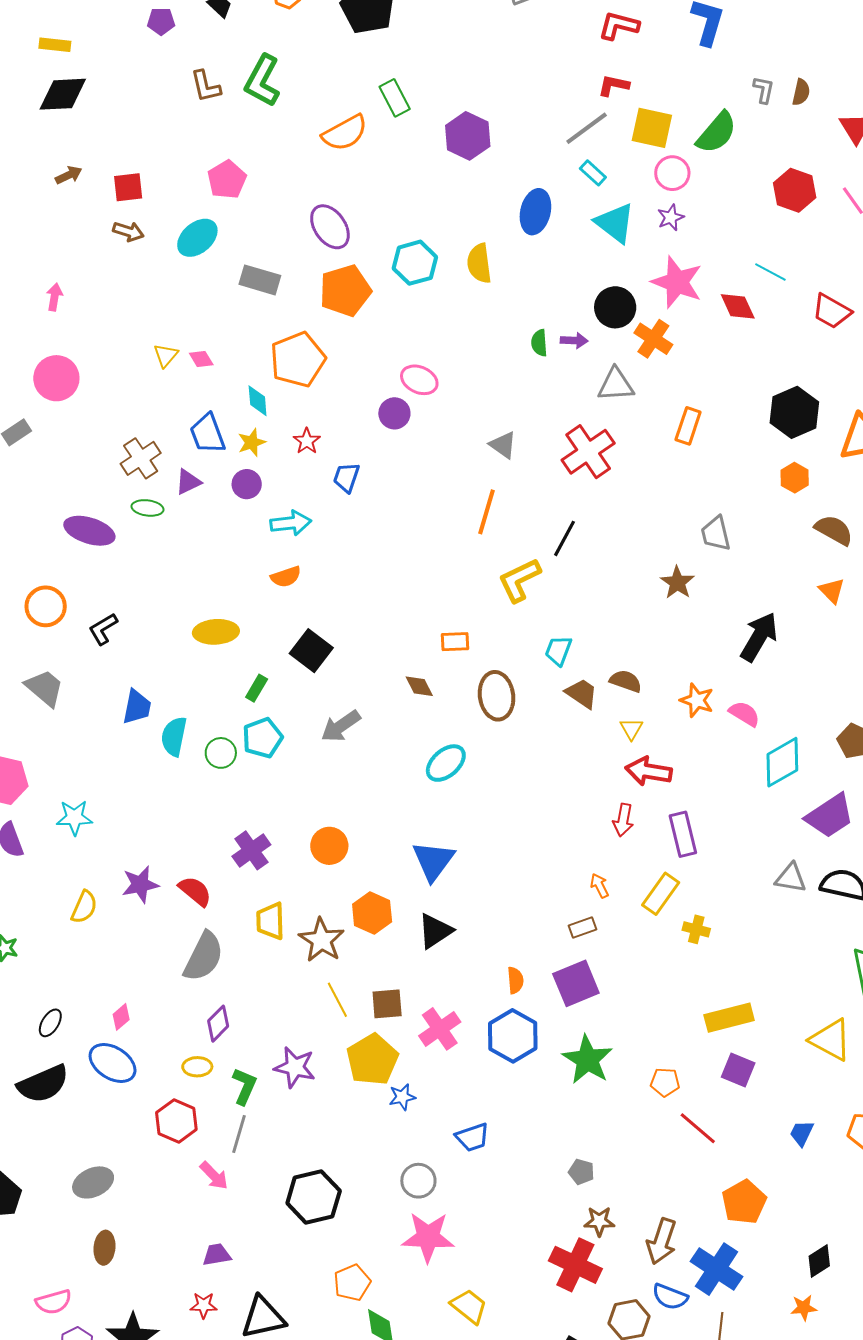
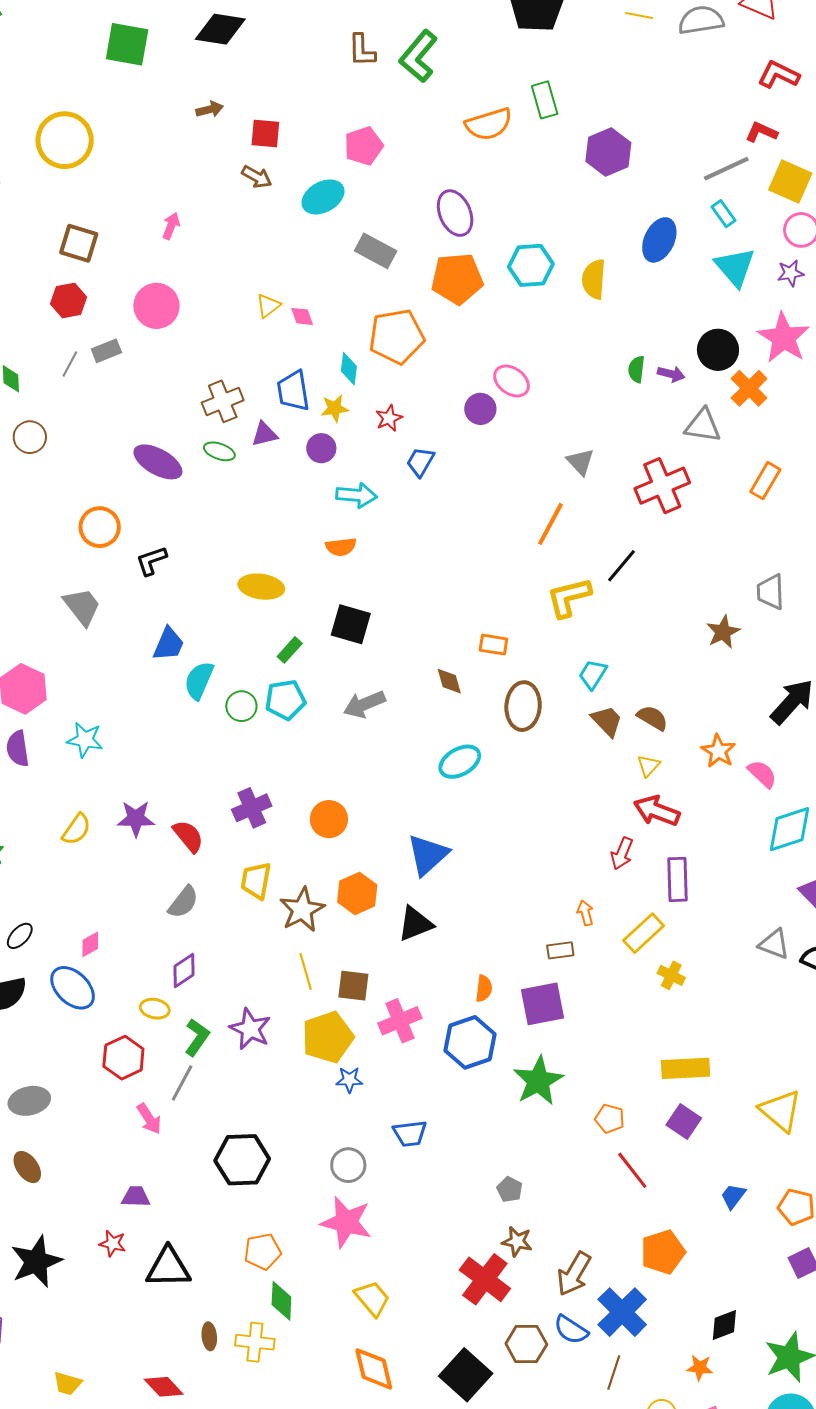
black square: (311, 651) -> (351, 624), turned -33
gray semicircle: (204, 957) -> (183, 902), size x0.7
brown ellipse: (104, 1248) -> (27, 1167), turned -52

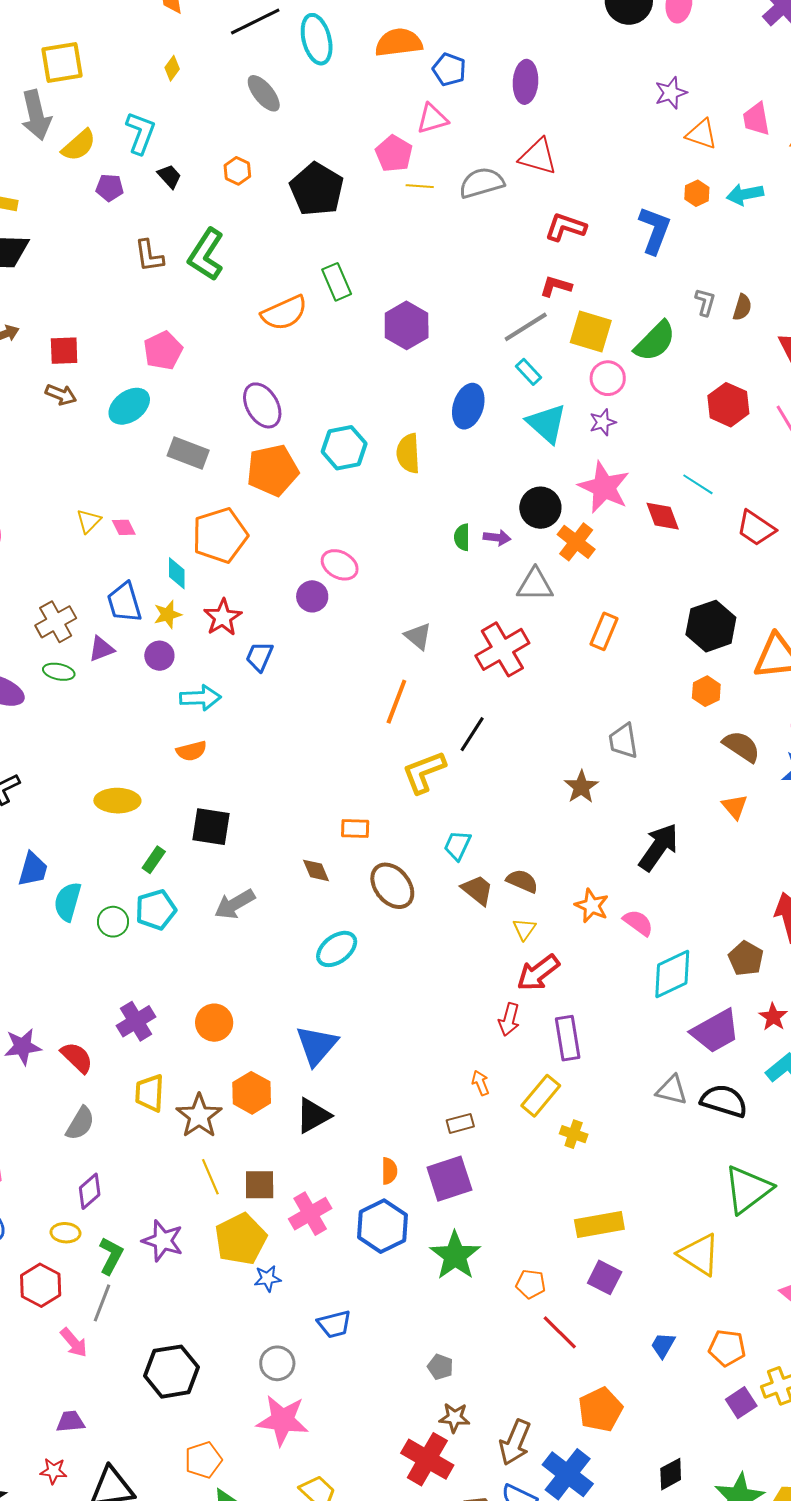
red star: (389, 418) -> (223, 617), size x1.4
brown ellipse: (523, 706) -> (392, 886), turned -36
red arrow: (657, 811) -> (538, 973), turned -51

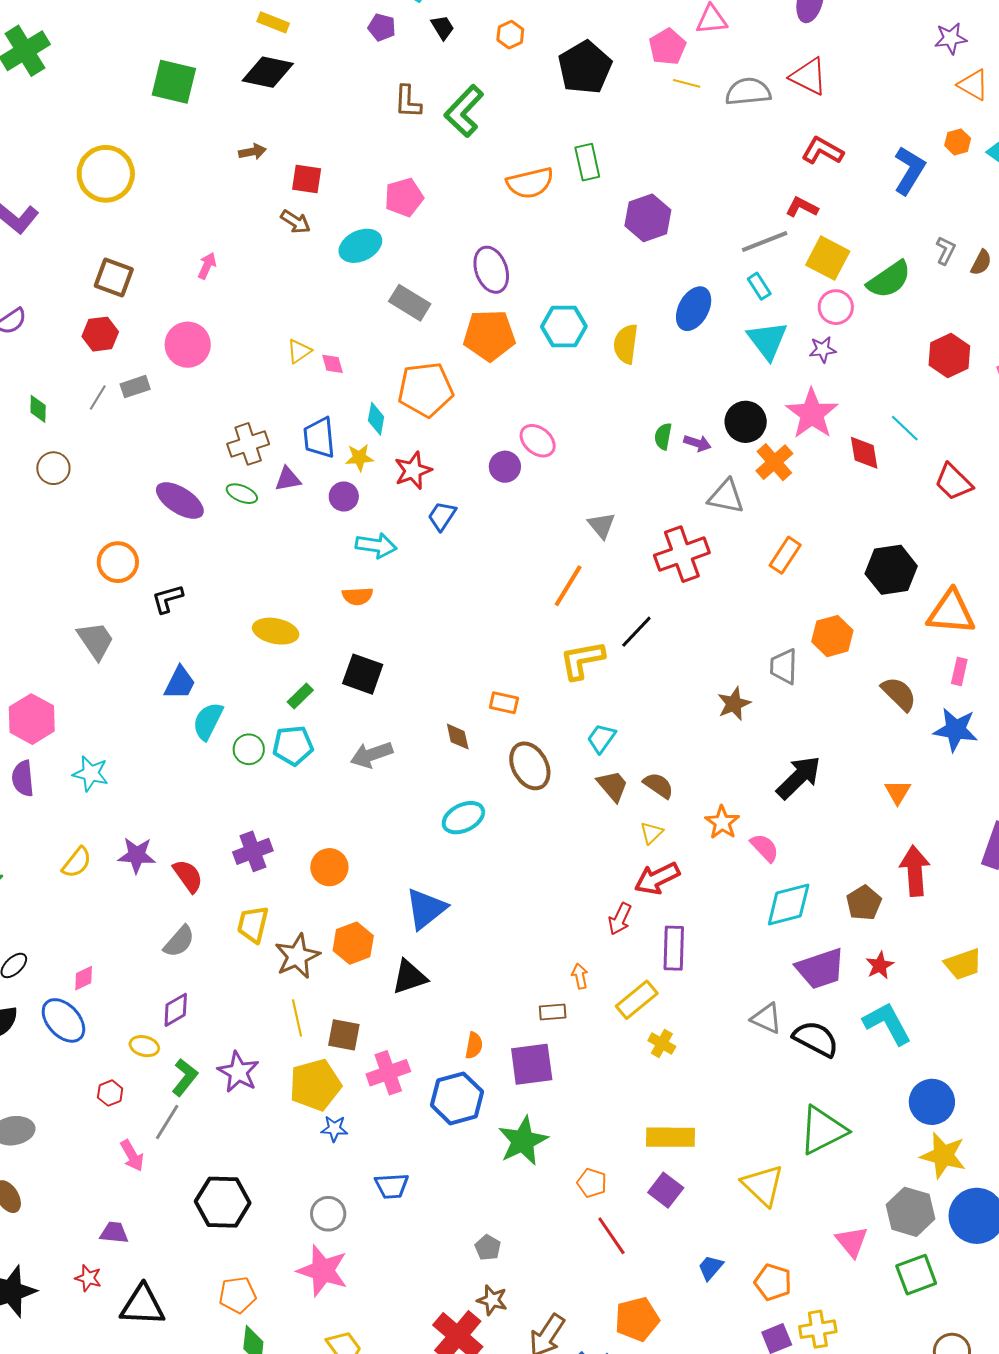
orange hexagon: (706, 691) -> (832, 636), moved, size x1.4
orange triangle: (735, 807) -> (898, 792), moved
red hexagon: (41, 1285) -> (110, 1093), size x0.6

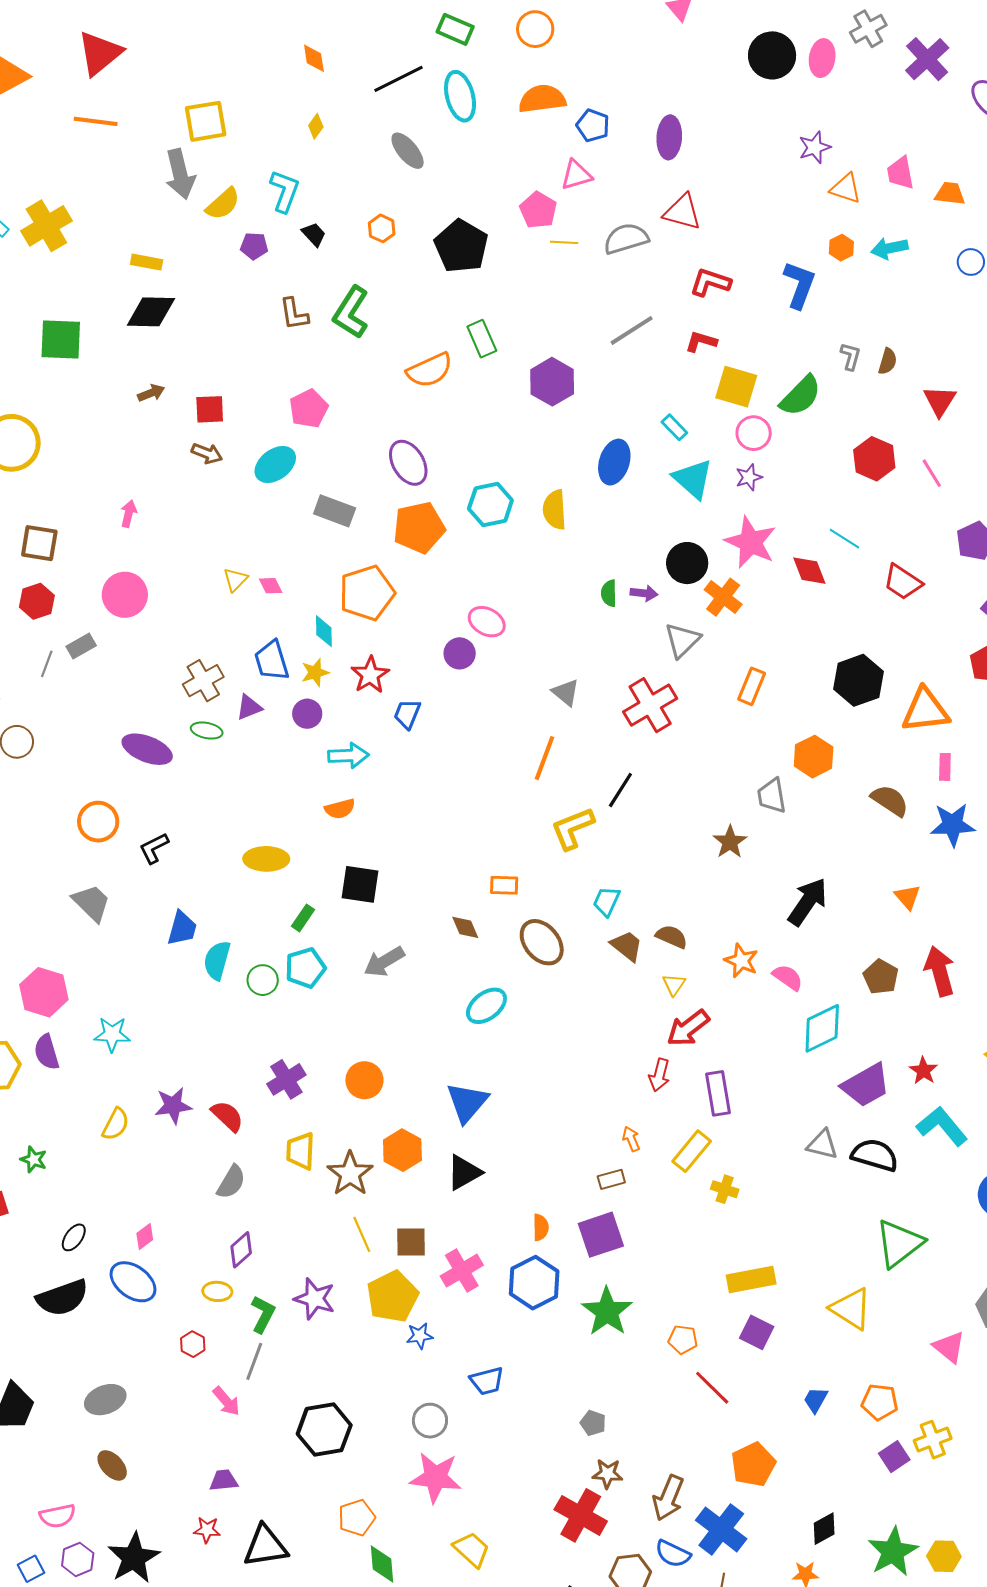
gray line: (765, 241) -> (632, 330), moved
gray triangle: (726, 497) -> (682, 640), turned -45
brown pentagon: (864, 903) -> (881, 977), moved

